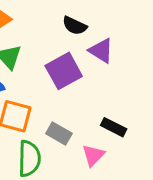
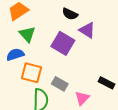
purple square: (64, 71) -> (63, 43), turned -30
black rectangle: (114, 127) -> (106, 83), moved

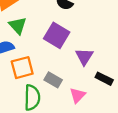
purple triangle: (87, 30) -> (84, 56), moved, turned 30
orange square: (31, 73) -> (22, 68), turned -30

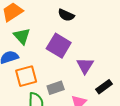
black rectangle: (104, 79) -> (104, 87), turned -63
gray rectangle: (53, 80) -> (56, 88), turned -49

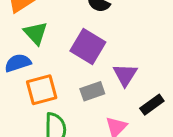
gray rectangle: (56, 88) -> (92, 91), moved

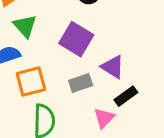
purple triangle: (125, 75) -> (113, 67), turned -30
black rectangle: (152, 105) -> (126, 96), moved

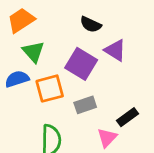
purple triangle: (113, 67) -> (115, 50), moved
orange square: (31, 81) -> (50, 89), moved

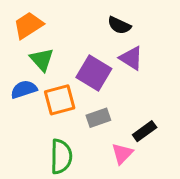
black semicircle: (91, 24) -> (119, 25), moved

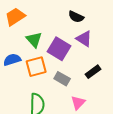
green triangle: (42, 60) -> (34, 40), moved
gray rectangle: (98, 118) -> (62, 79), turned 49
black rectangle: (145, 131) -> (93, 72), moved

